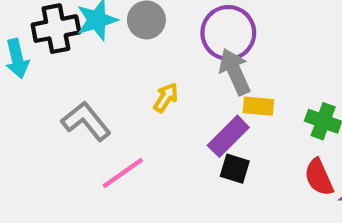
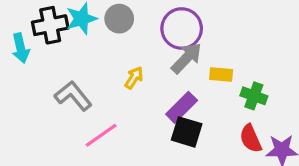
gray arrow: (235, 72) -> (187, 58), turned 68
yellow rectangle: (258, 106) -> (221, 74), moved
black square: (235, 169) -> (187, 132), size x1.4

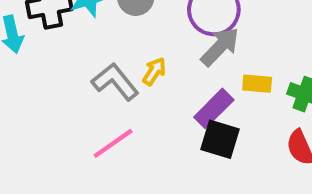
yellow rectangle: (221, 74) -> (257, 84), moved
gray L-shape: (73, 96) -> (115, 82), moved

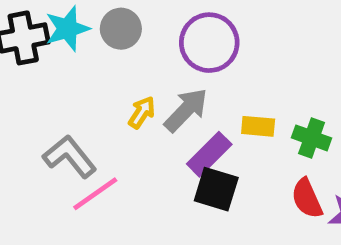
gray arrow: (220, 47) -> (186, 110), moved
gray L-shape: (115, 82) -> (70, 157), moved

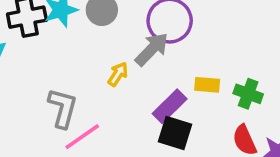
gray arrow: (186, 110) -> (152, 49), moved
gray L-shape: (70, 157) -> (63, 108), turned 54

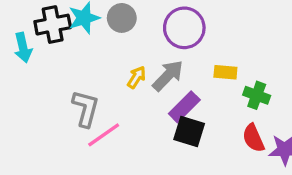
gray arrow: (152, 49) -> (168, 76), moved
yellow rectangle: (207, 85) -> (225, 72), moved

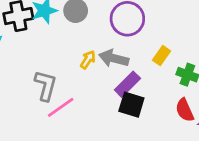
yellow rectangle: (225, 72) -> (161, 56), turned -60
gray arrow: (168, 76) -> (114, 58), turned -120

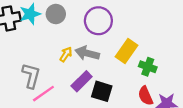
yellow rectangle: (161, 56) -> (126, 51), size x1.5
purple rectangle: (127, 84) -> (82, 81), moved

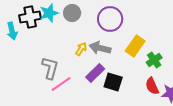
green cross: (148, 67) -> (154, 60), turned 35

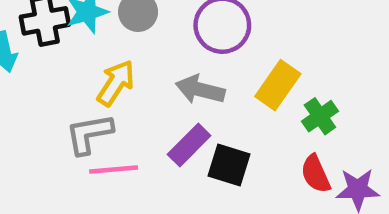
yellow arrow: (81, 49) -> (116, 83), moved, size x1.5
gray L-shape: (50, 68) -> (89, 134), turned -115
pink line: (61, 84) -> (114, 169), turned 30

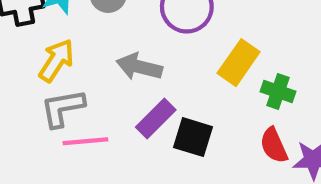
yellow arrow: (116, 83) -> (56, 60), moved
gray arrow: (200, 90) -> (139, 67), moved
green cross: (320, 116) -> (278, 92), turned -36

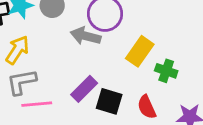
gray arrow: (139, 67) -> (86, 36), moved
red semicircle: (274, 145) -> (147, 107), moved

